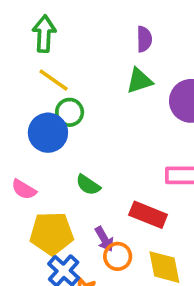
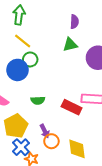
green semicircle: (88, 185) -> (38, 100), turned -40
red rectangle: (148, 215) -> (72, 107), moved
yellow pentagon: (52, 233) -> (16, 126), turned -30

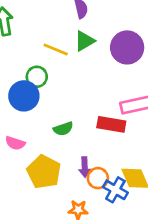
yellow line: (23, 41) -> (56, 50), moved
purple arrow: (45, 131) -> (85, 167), turned 40
blue cross: (21, 147) -> (115, 190), moved

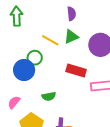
red rectangle: (111, 124) -> (76, 71), moved
pink semicircle: (15, 143) -> (14, 102), turned 104

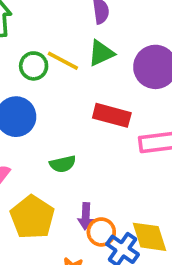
green circle: (35, 58) -> (34, 66), moved

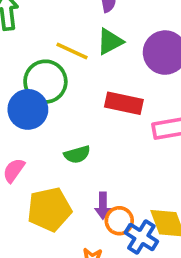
green circle: (34, 66) -> (45, 82), moved, size x1.5
yellow pentagon: (32, 217) -> (49, 209), turned 30

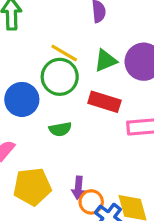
green triangle: (110, 41) -> (106, 60), moved
green circle: (45, 82) -> (60, 77), moved
green semicircle: (77, 154) -> (60, 129), moved

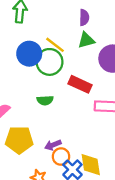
green triangle: (106, 60) -> (86, 40), moved
blue circle: (22, 99) -> (29, 54), moved
purple arrow: (78, 188) -> (53, 145), turned 56

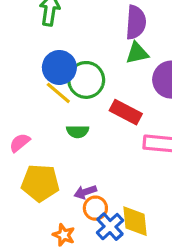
purple semicircle: (84, 18) -> (136, 22), size x1.5
yellow line: (55, 45) -> (58, 93), moved

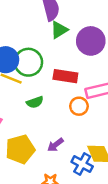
orange circle: (95, 208) -> (79, 106), moved

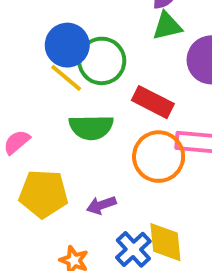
green semicircle: (35, 102) -> (91, 127), size x1.5
orange circle: (79, 106) -> (159, 157), size x1.6

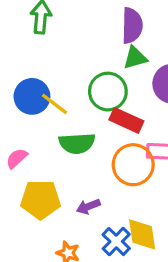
blue circle: (67, 45) -> (32, 96), moved
green circle: (102, 61) -> (108, 92), moved

